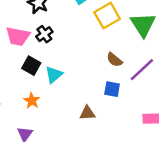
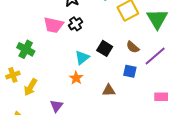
black square: (31, 66) -> (105, 48), moved
orange star: (32, 101) -> (76, 78), moved

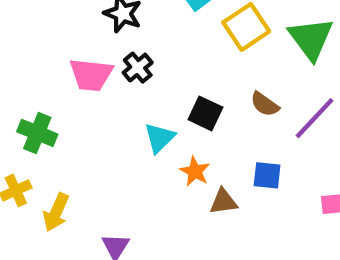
blue square: (130, 71) -> (267, 175), moved
orange star: (76, 78) -> (195, 171), moved

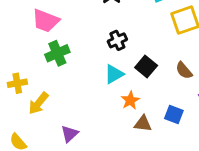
black cross: (138, 68) -> (117, 40), moved
pink trapezoid: (91, 75) -> (46, 21), moved
green cross: (37, 133) -> (57, 53), moved, turned 30

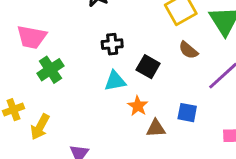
black cross: (117, 40) -> (112, 44), turned 30
brown semicircle: (184, 70) -> (188, 50), moved
cyan triangle: (114, 74) -> (115, 81), turned 30

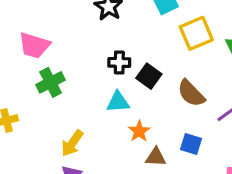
brown semicircle: (188, 50) -> (191, 93), moved, size x1.4
black square: (148, 67) -> (149, 76), moved
yellow arrow: (40, 127) -> (72, 143), moved

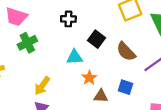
black cross: (119, 62) -> (68, 19), moved

